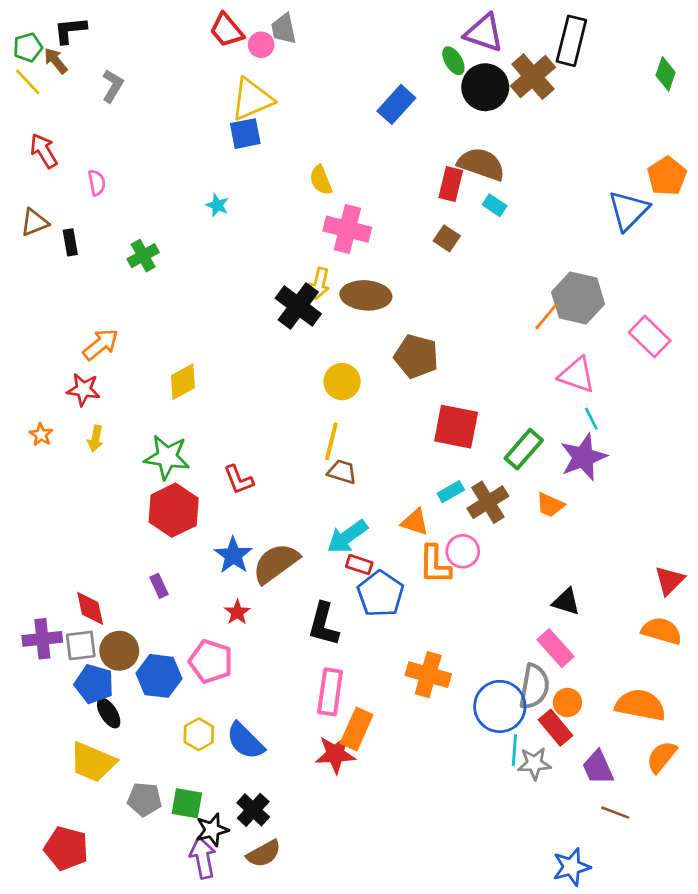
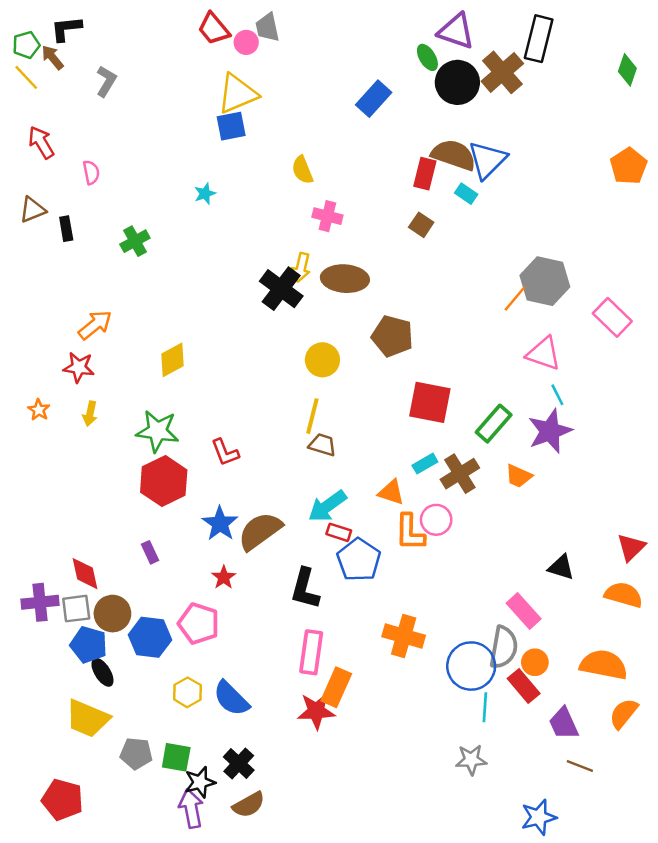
cyan star: (217, 205) -> (205, 194), turned 30
blue triangle: (628, 211) -> (487, 160), moved
pink cross: (347, 229) -> (327, 216), size x0.7
black triangle: (566, 602) -> (561, 567), moved
gray star: (534, 763) -> (471, 760), moved

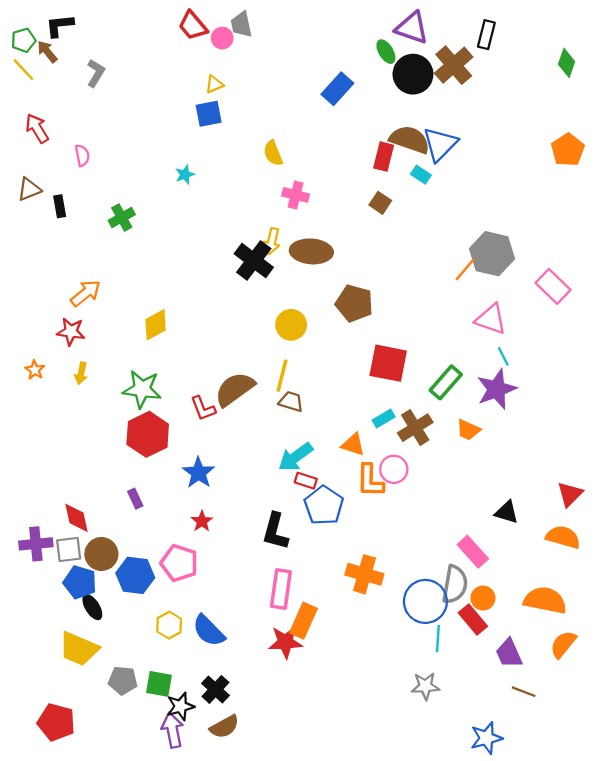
black rectangle: (539, 39) -> (486, 35), size x0.7
yellow triangle: (237, 94) -> (214, 84), size x0.5
brown semicircle: (260, 531) -> (235, 389), moved

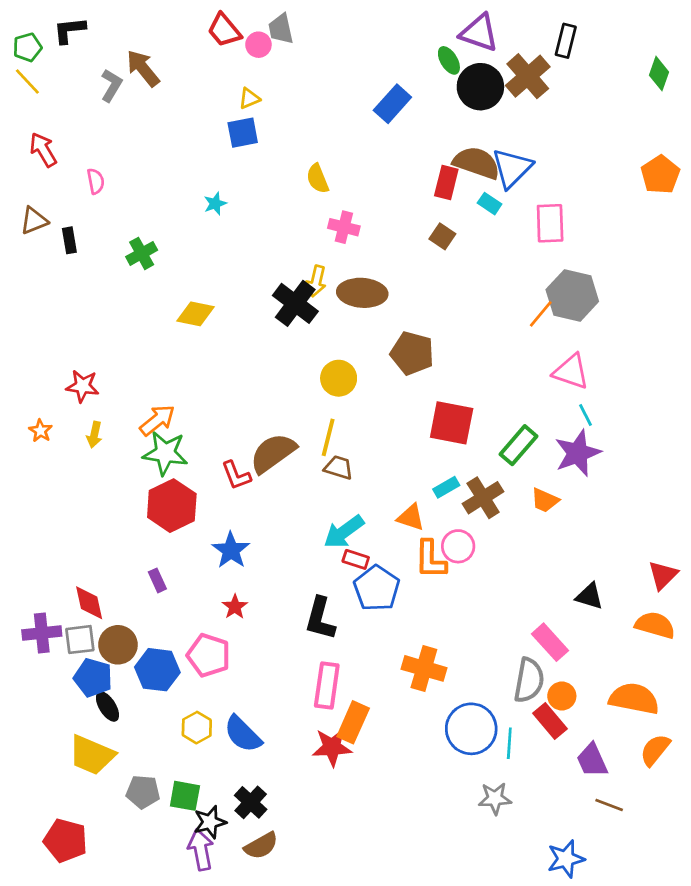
brown arrow: (47, 52) -> (143, 68), moved, size x1.4
pink rectangle: (553, 286) -> (550, 223), moved, turned 44
orange arrow: (86, 293) -> (157, 420), moved
yellow diamond: (156, 325) -> (195, 314), moved, turned 40
blue circle: (425, 601) -> (471, 729), moved

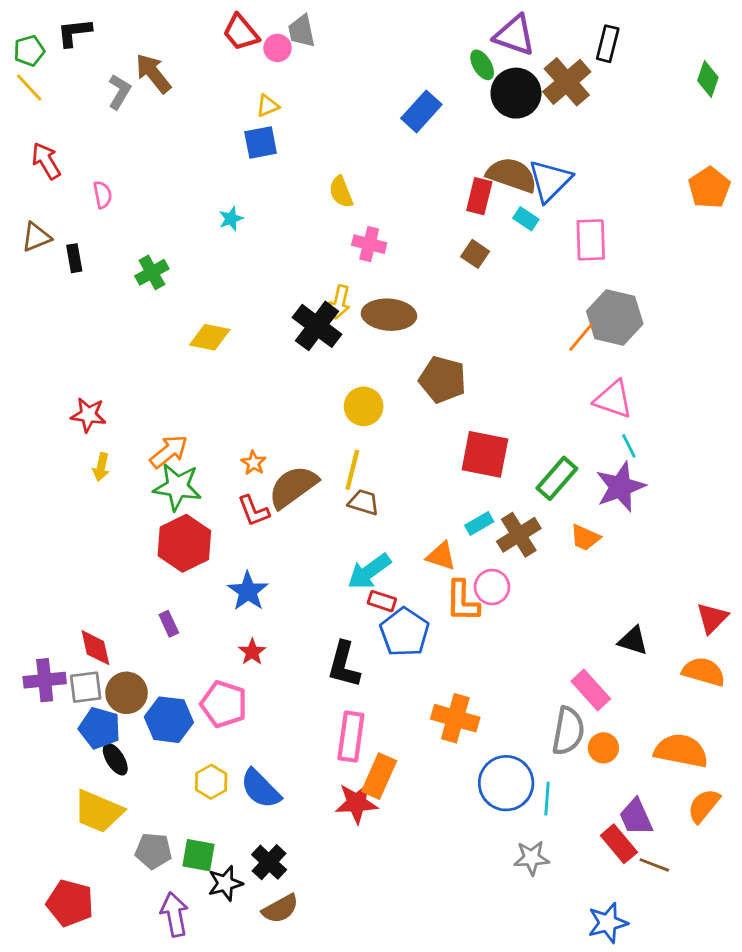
orange star: (40, 431) -> (254, 463), moved
red rectangle: (550, 721) -> (619, 844), moved
purple arrow: (201, 850) -> (174, 914), moved

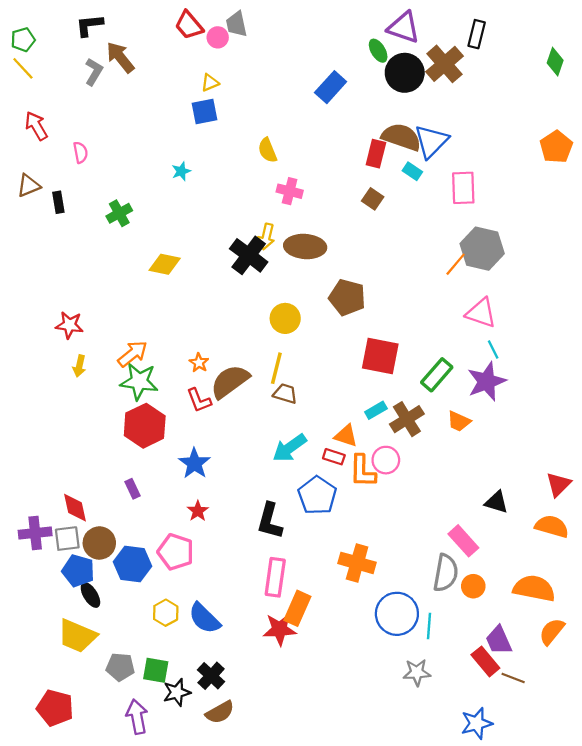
black L-shape: (74, 32) -> (89, 25), moved
red rectangle: (382, 601) -> (334, 457), moved

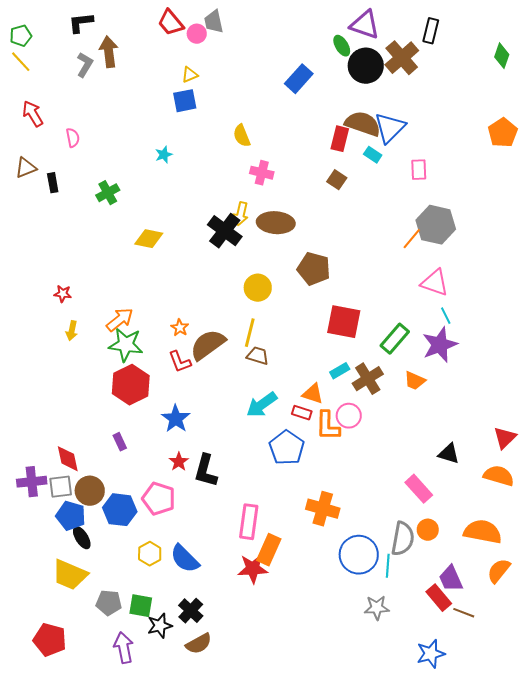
brown arrow: (120, 57) -> (109, 52), turned 32
pink rectangle: (463, 188) -> (419, 170), size x0.7
red star: (69, 325) -> (63, 294), size x0.7
black L-shape: (270, 521) -> (206, 471), moved
gray semicircle: (446, 573) -> (403, 539), moved

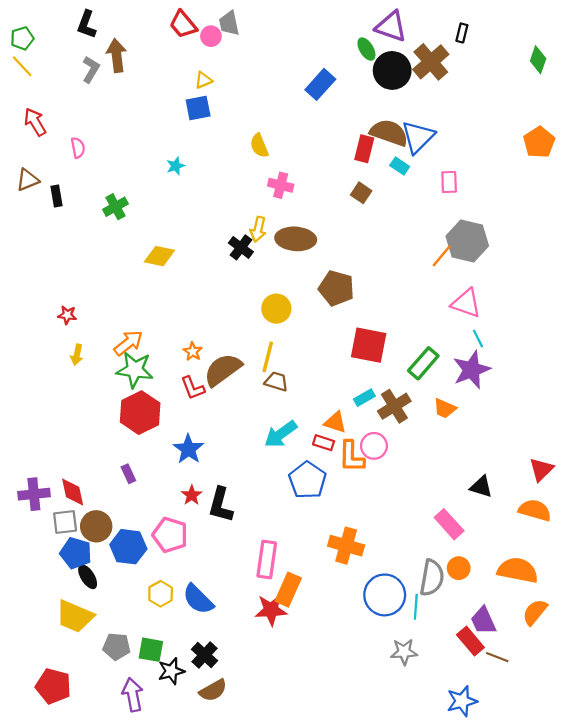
black L-shape: (81, 23) -> (87, 24), turned -64
black rectangle: (431, 31) -> (462, 33), size x0.7
black cross: (225, 231) -> (241, 247), size x0.7
purple cross: (32, 482) -> (34, 494), moved

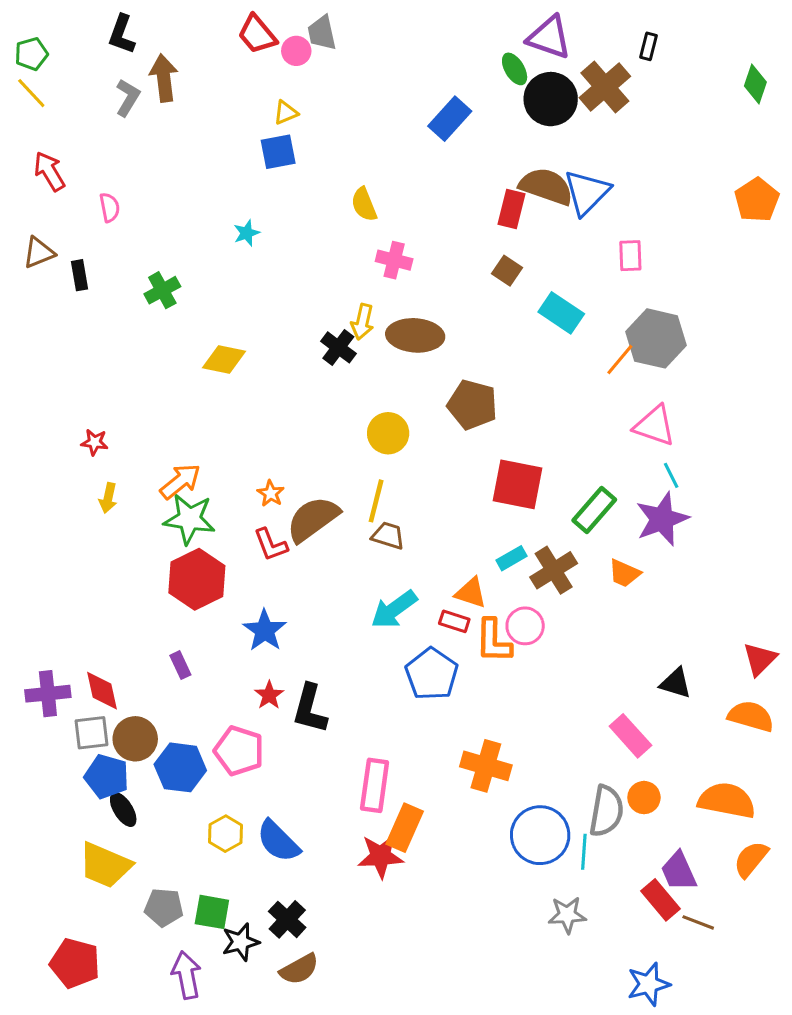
cyan rectangle: (400, 166) -> (561, 313), moved, size x1.6

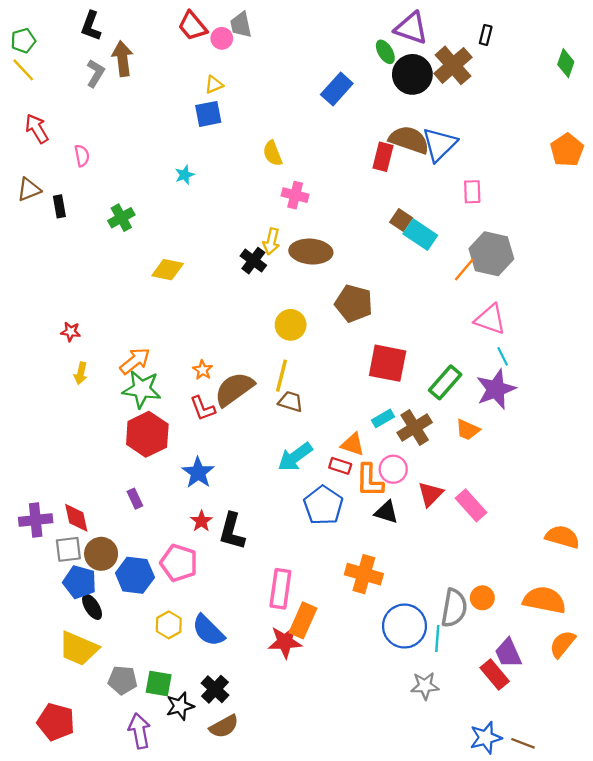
brown square: (507, 271) -> (401, 220), moved
red triangle: (760, 659) -> (430, 494), moved
black triangle: (676, 683) -> (386, 512), moved
pink rectangle: (630, 736) -> (471, 505), moved
brown line: (698, 922) -> (523, 743), moved

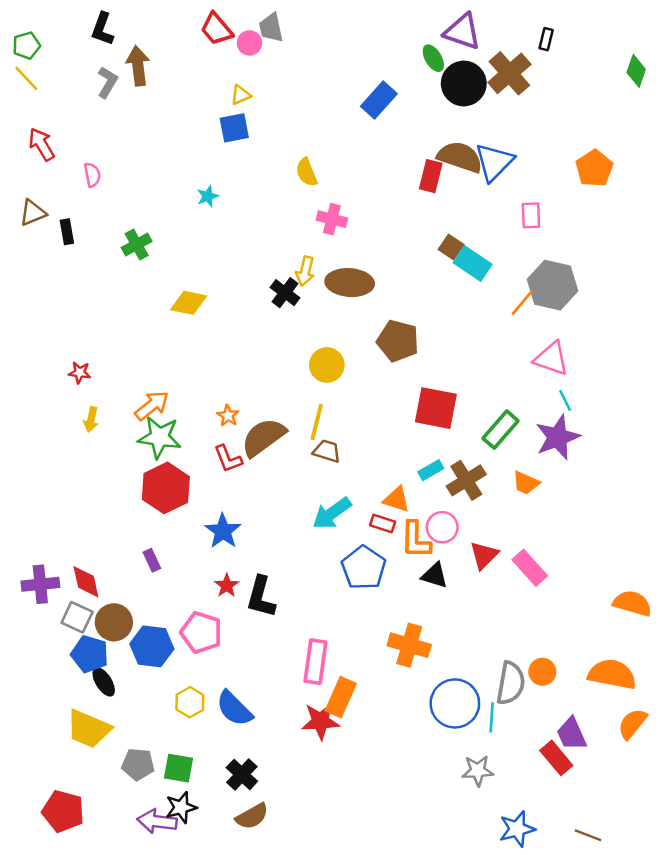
orange pentagon: (567, 150) -> (594, 168), moved
gray square: (68, 549) -> (77, 617), turned 32
black star: (180, 706) -> (181, 807), moved
purple arrow: (139, 731) -> (157, 821), turned -72
blue star: (486, 738) -> (517, 829), moved

